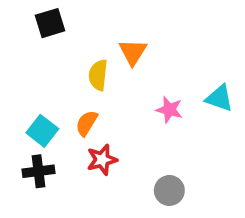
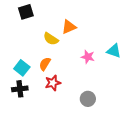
orange triangle: (133, 52) -> (69, 27), turned 35
yellow semicircle: (98, 75) -> (51, 39), turned -63

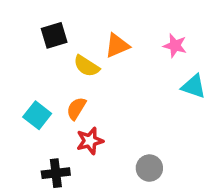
black square: (26, 12) -> (54, 35), moved
pink star: (88, 57) -> (175, 46), moved
black cross: (20, 89) -> (56, 173), moved

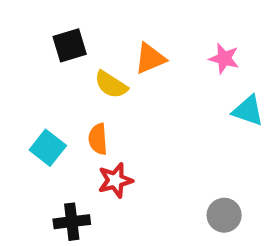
orange semicircle: (76, 108) -> (98, 139), turned -35
gray circle: (149, 168) -> (224, 215), moved

